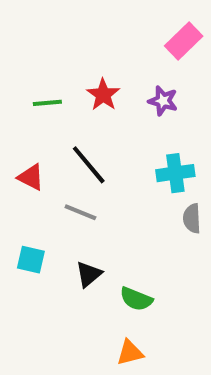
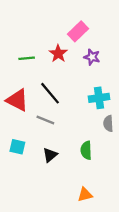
pink rectangle: (184, 41) -> (78, 31), moved
red triangle: (31, 177) -> (17, 100), size x1.5
green semicircle: (136, 299) -> (86, 150), moved, turned 66
orange triangle: (130, 353) -> (85, 195), moved

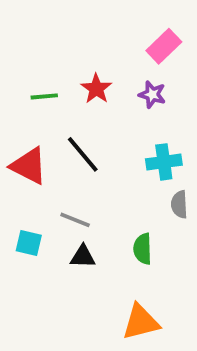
pink rectangle: (78, 31) -> (164, 46), moved
gray line: (45, 120) -> (75, 220), moved
black triangle: (50, 155) -> (83, 257), turned 42
orange triangle: (85, 195) -> (141, 322), size x1.5

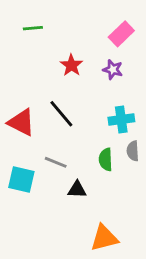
green line: (44, 96) -> (33, 28), moved
cyan square: (29, 243) -> (21, 179), size x1.4
green semicircle: (143, 249) -> (106, 159), moved
black triangle: (83, 257) -> (77, 189), moved

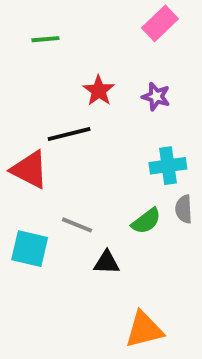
pink rectangle: (121, 34) -> (160, 23), moved
black line: (61, 114) -> (69, 134), moved, turned -64
green semicircle: (106, 159) -> (146, 221), turned -125

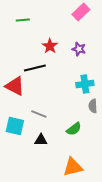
green semicircle: (146, 221) -> (74, 129), moved
black triangle: (107, 262) -> (41, 140), moved

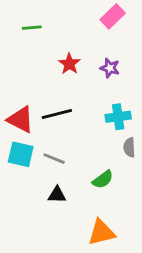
black line: (35, 68) -> (57, 114), moved
cyan square: (15, 126) -> (21, 154), moved

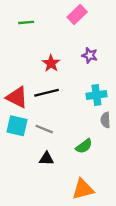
pink rectangle: (113, 16) -> (77, 14), moved
red star: (69, 64) -> (51, 63), moved

